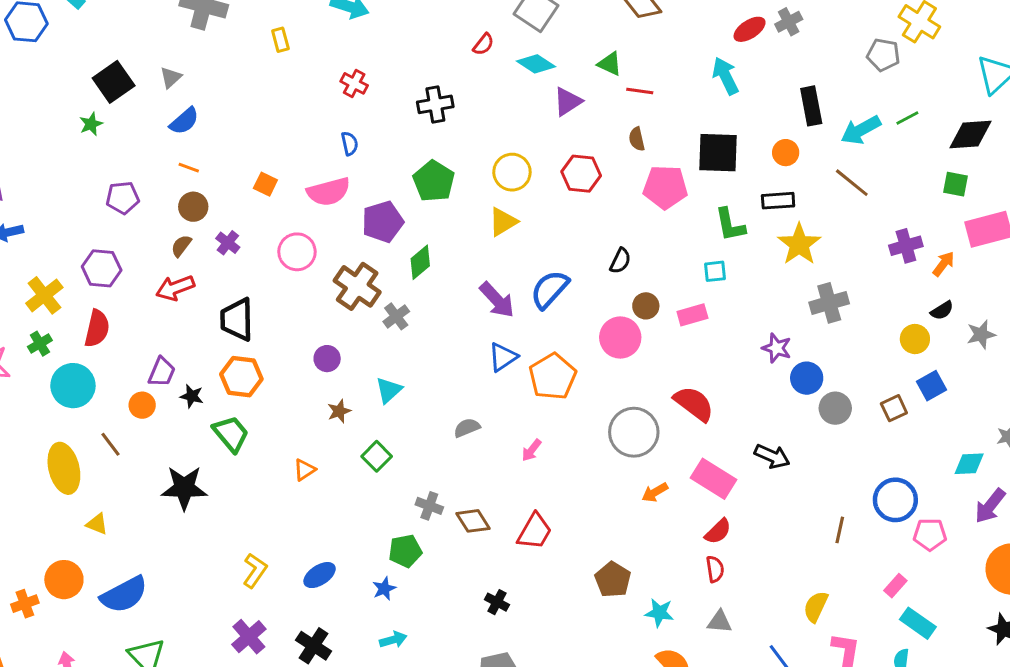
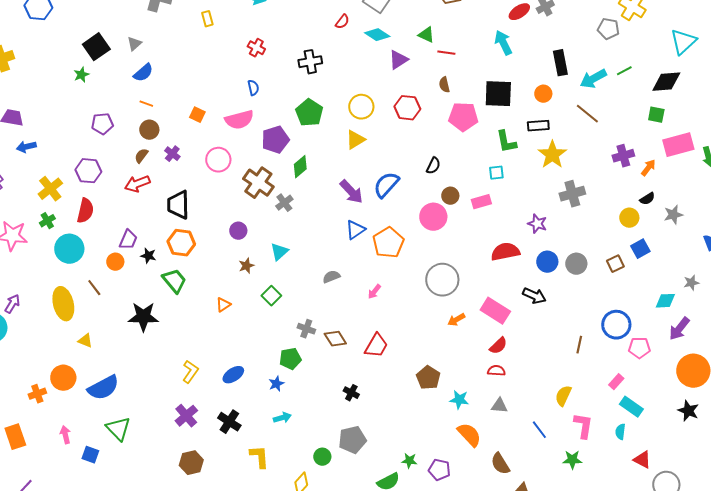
blue circle: (807, 378) -> (547, 262), moved
red semicircle: (694, 404) -> (505, 252), moved, turned -48
red semicircle: (715, 569) -> (496, 371), turned -78

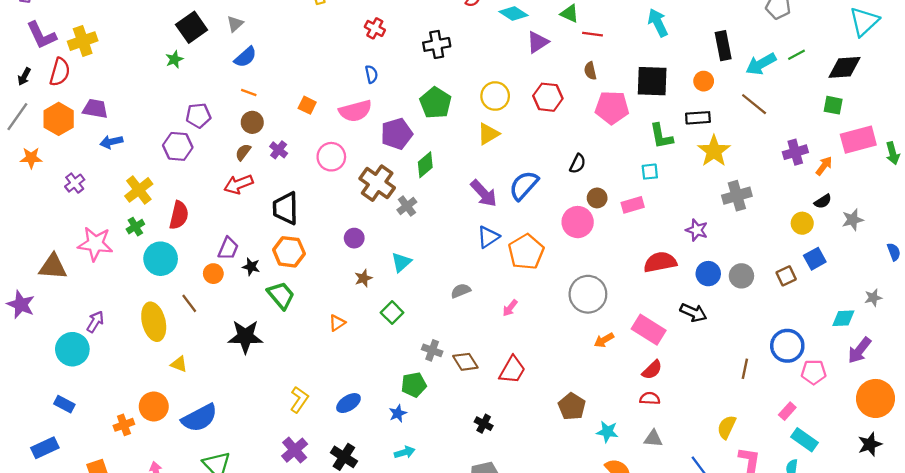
purple hexagon: (88, 171) -> (178, 146), moved
black star: (688, 411) -> (870, 444), turned 30

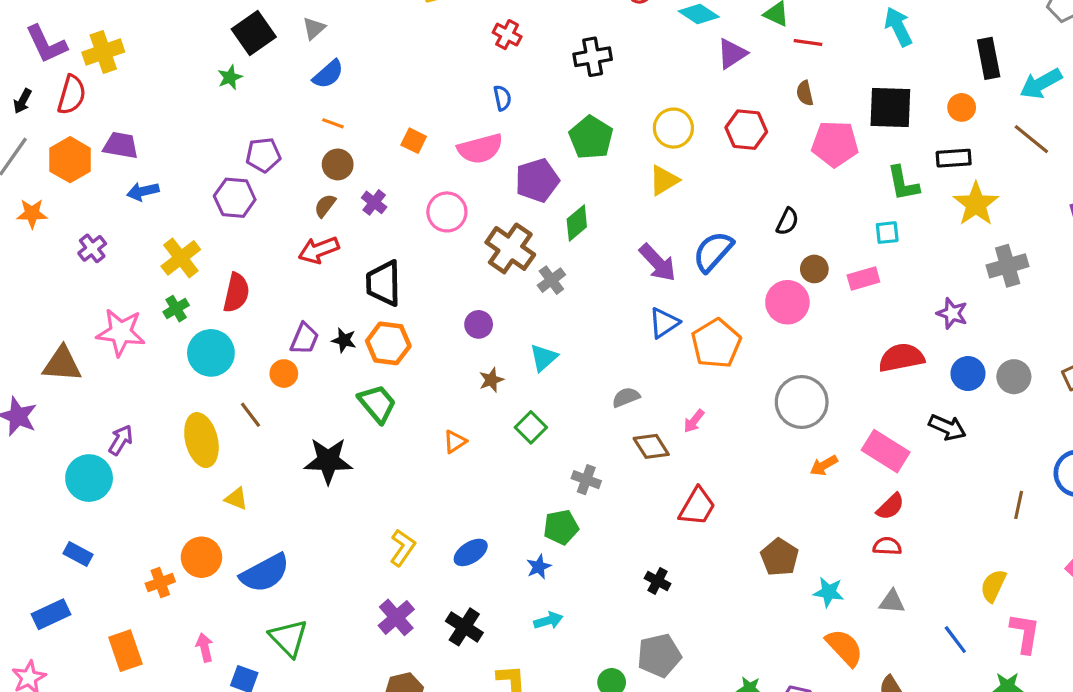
black star: (251, 267) -> (344, 340), moved
brown diamond: (465, 362) -> (651, 446), moved

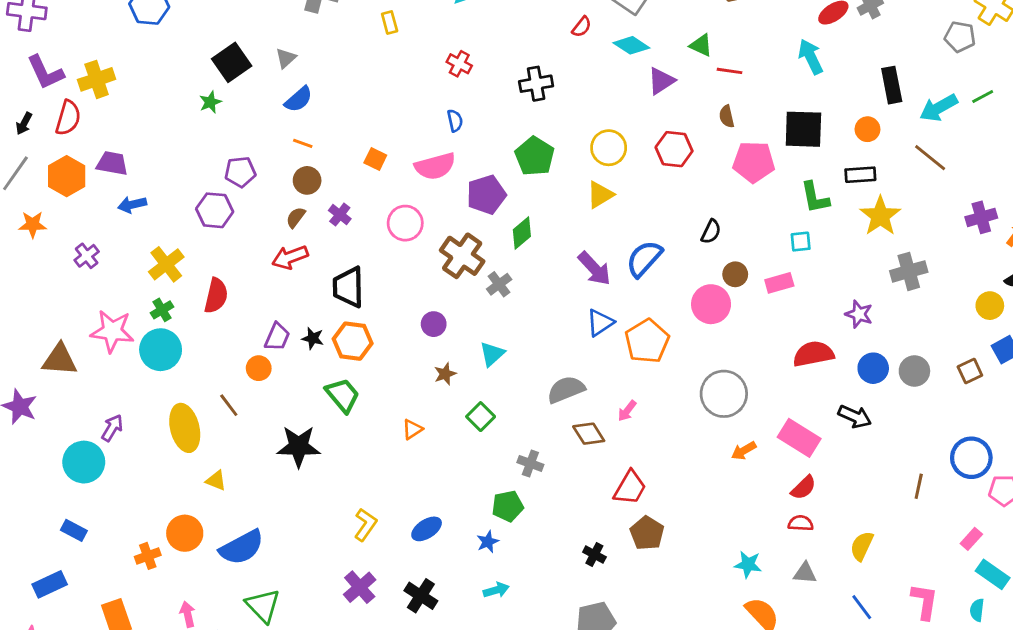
cyan circle: (211, 353) -> (161, 350), moved
gray semicircle: (626, 397) -> (566, 390), size x1.5
brown pentagon: (780, 557) -> (647, 533), moved
yellow semicircle: (993, 586) -> (862, 546), moved

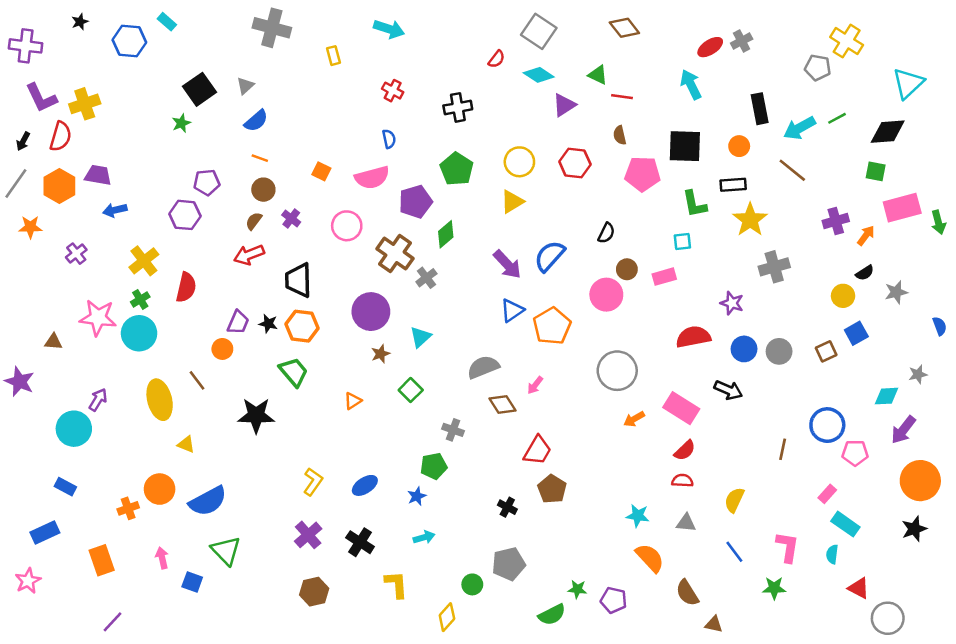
purple circle: (434, 324) -> (371, 312), size x1.8
brown triangle: (60, 360) -> (53, 342), size x0.6

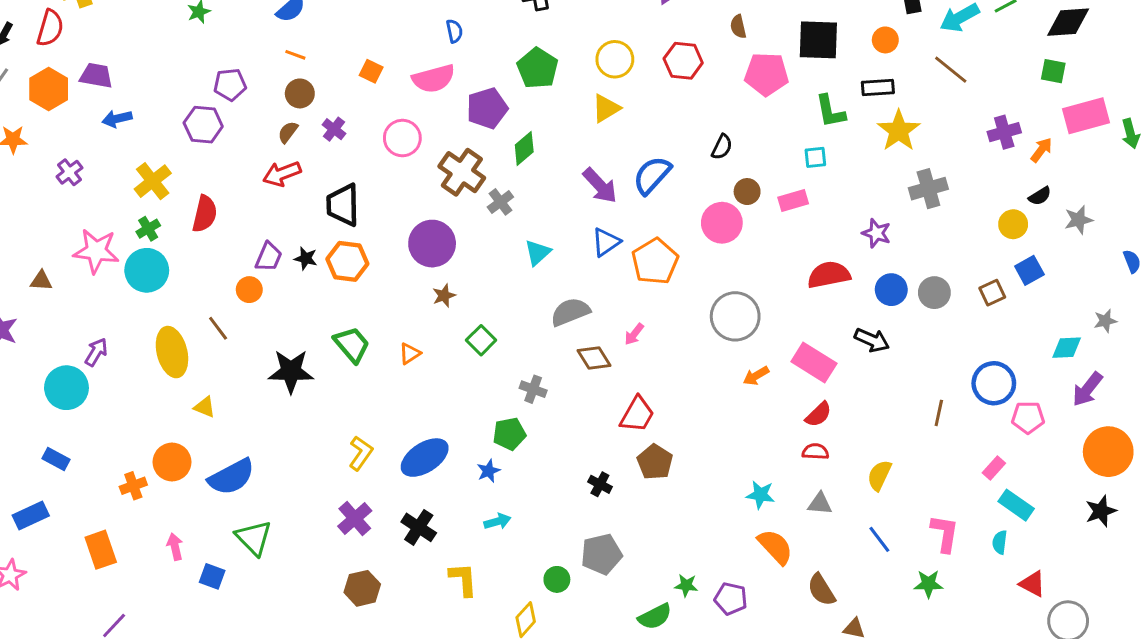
cyan triangle: (420, 337) -> (538, 252), moved
green trapezoid: (294, 372) -> (352, 345), moved
blue ellipse: (365, 485) -> (425, 458), size x1.5

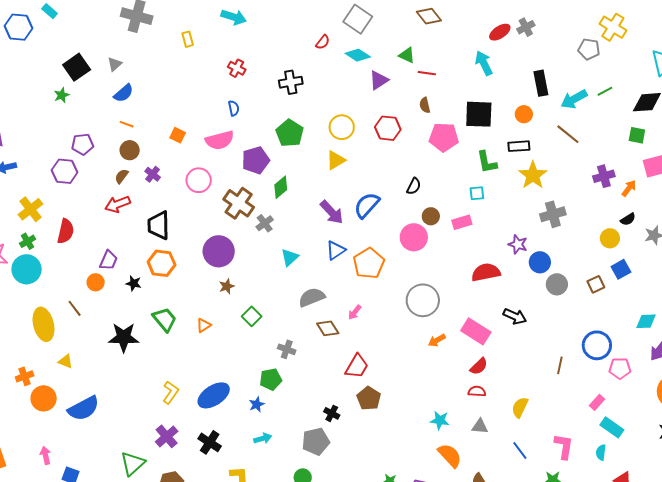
black star: (306, 258) -> (134, 283), moved
blue circle: (891, 290) -> (540, 262), moved
orange cross: (133, 486) -> (25, 376), moved
green triangle: (254, 538) -> (133, 463), moved, turned 32
gray pentagon: (601, 554) -> (316, 441), moved

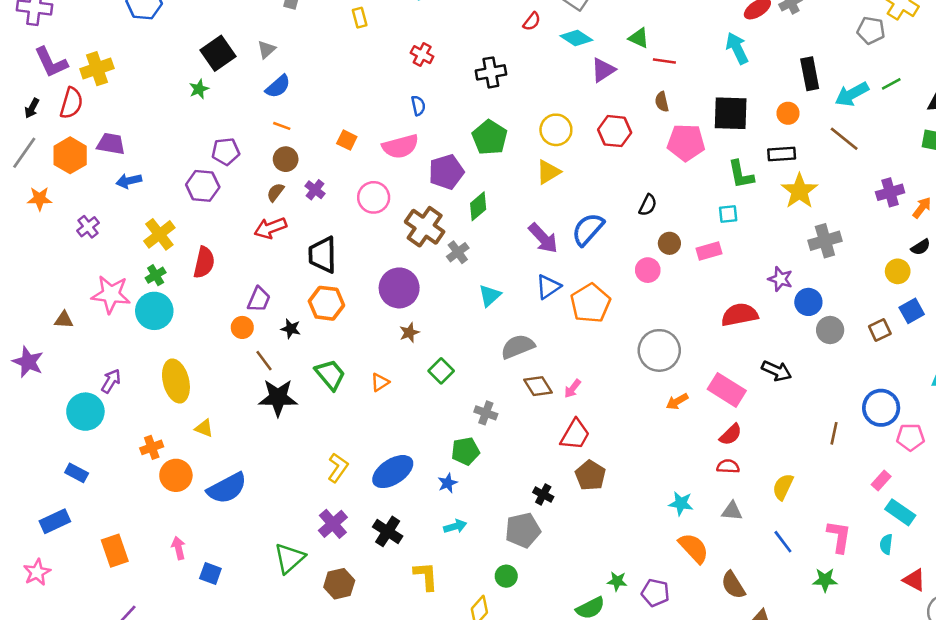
pink circle: (414, 237) -> (648, 270), size x0.7
brown line: (75, 308) -> (264, 361), moved
pink arrow: (355, 312) -> (573, 389), moved

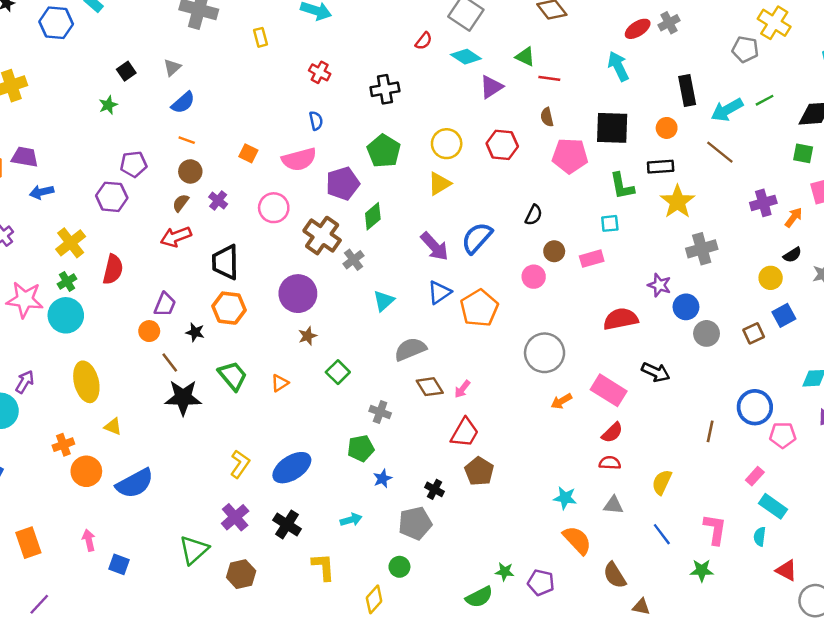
black square: (218, 53) -> (126, 71), size x0.6
blue star: (448, 483) -> (383, 479), moved

